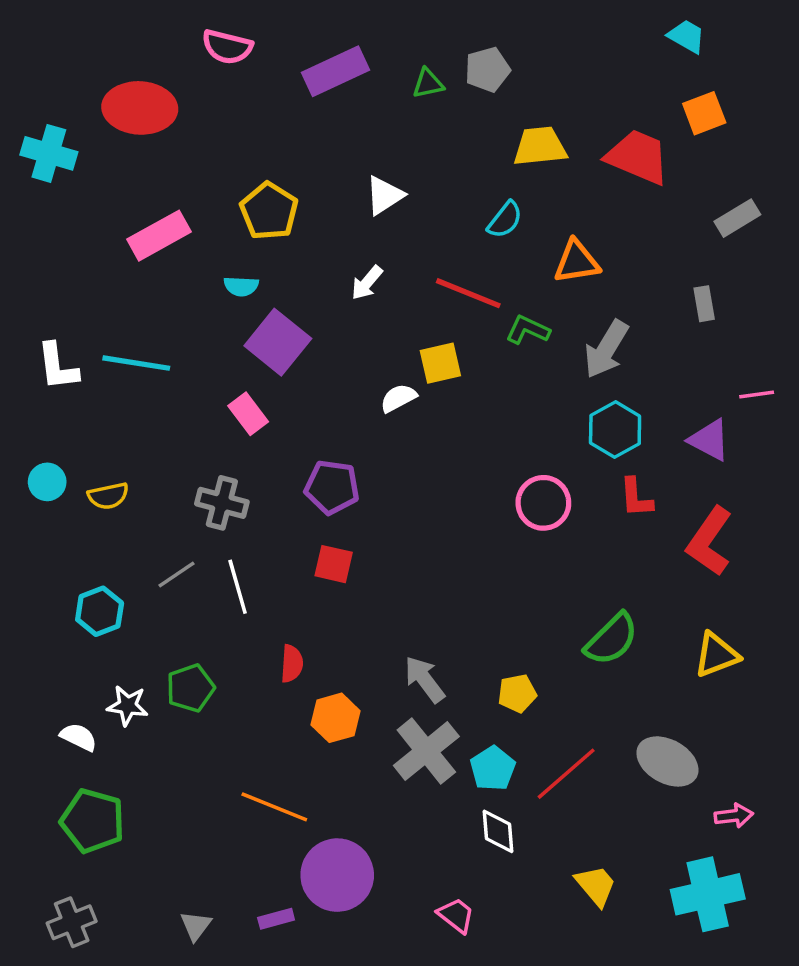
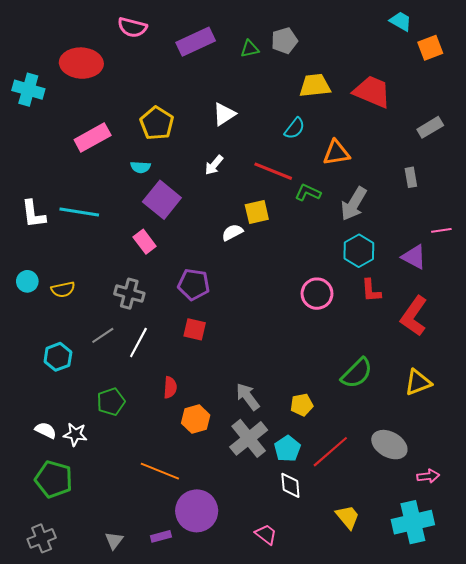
orange square: (704, 113) -> (430, 48), moved
white line: (238, 587) -> (138, 343), turned 44
white star: (128, 706) -> (75, 434), moved

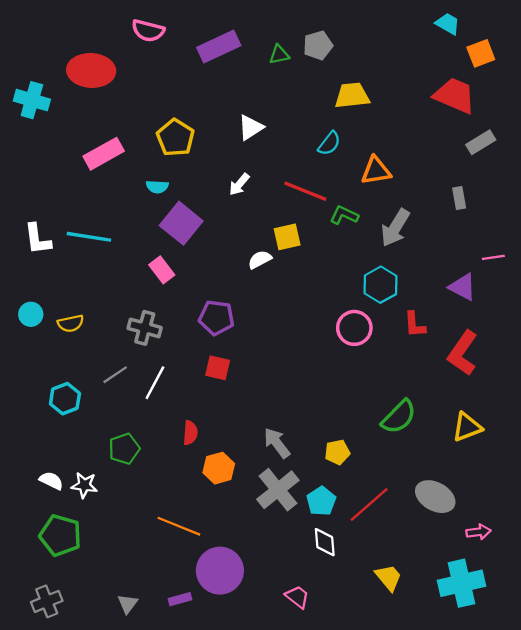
red trapezoid: (372, 92) -> (455, 96), moved
cyan hexagon: (359, 251) -> (381, 285), moved

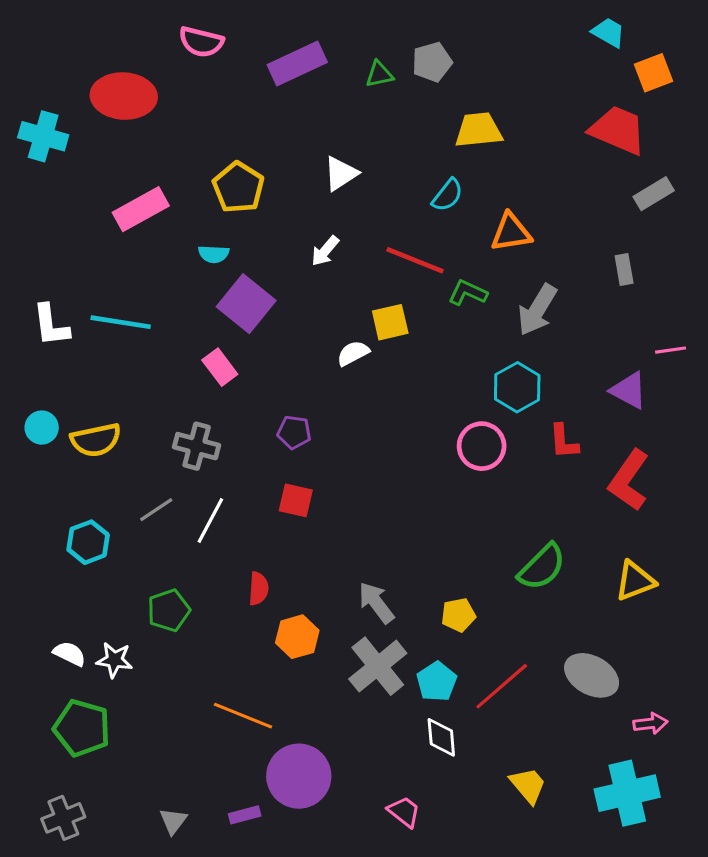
purple pentagon: (216, 318) -> (294, 432), size x0.7
yellow semicircle: (71, 323) -> (96, 440), size x1.4

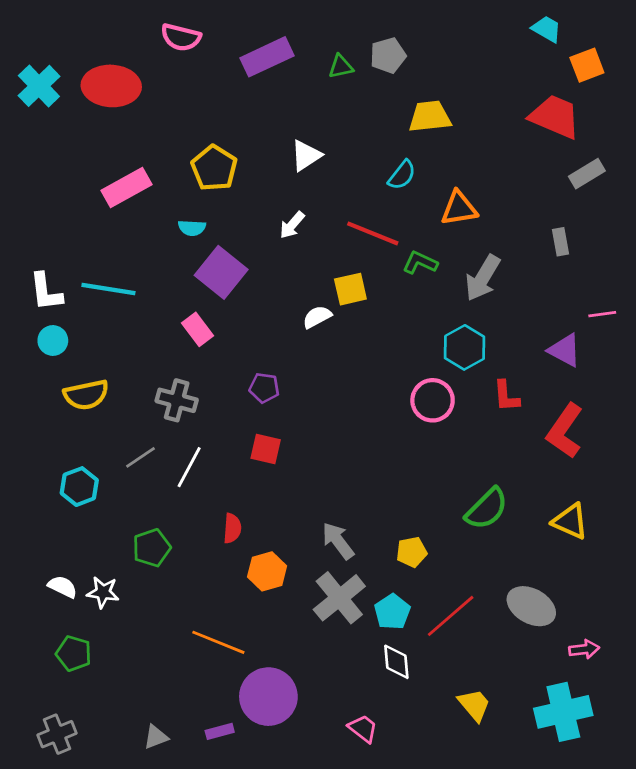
cyan cross: (43, 136) -> (39, 86), moved, turned 30
cyan circle: (42, 428) -> (53, 341), moved
yellow triangle: (635, 581) -> (570, 521), turned 45
green pentagon: (82, 728) -> (74, 653), size x0.7
gray triangle: (173, 821) -> (156, 737), turned 32

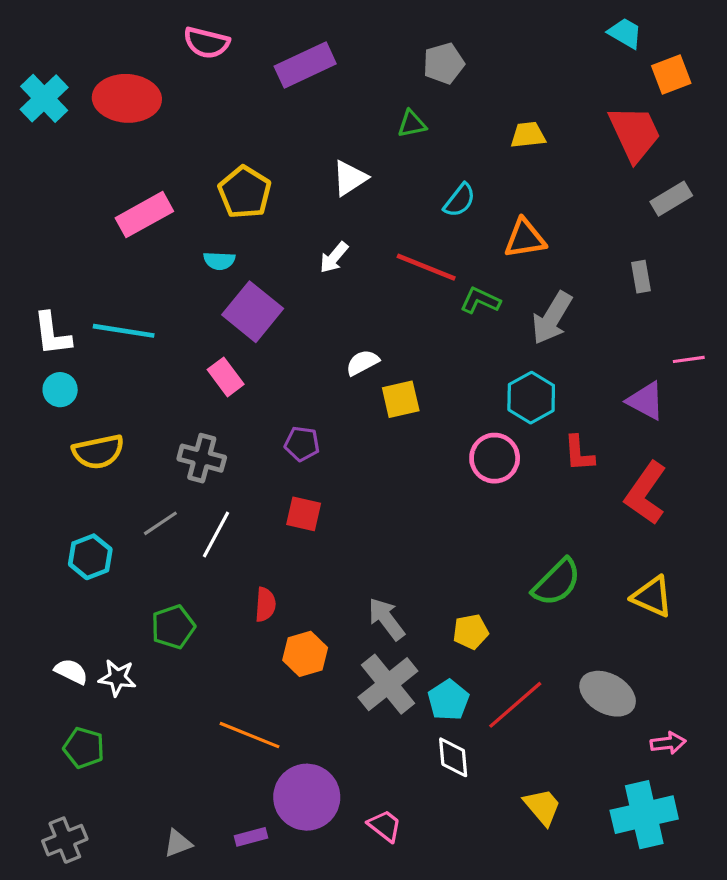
green triangle: (341, 66) -> (412, 124), moved
yellow trapezoid: (430, 117) -> (528, 135), moved, size x0.7
red trapezoid: (555, 117) -> (635, 133), turned 42
yellow square: (350, 289) -> (401, 399), moved
pink trapezoid: (363, 729) -> (385, 826), moved

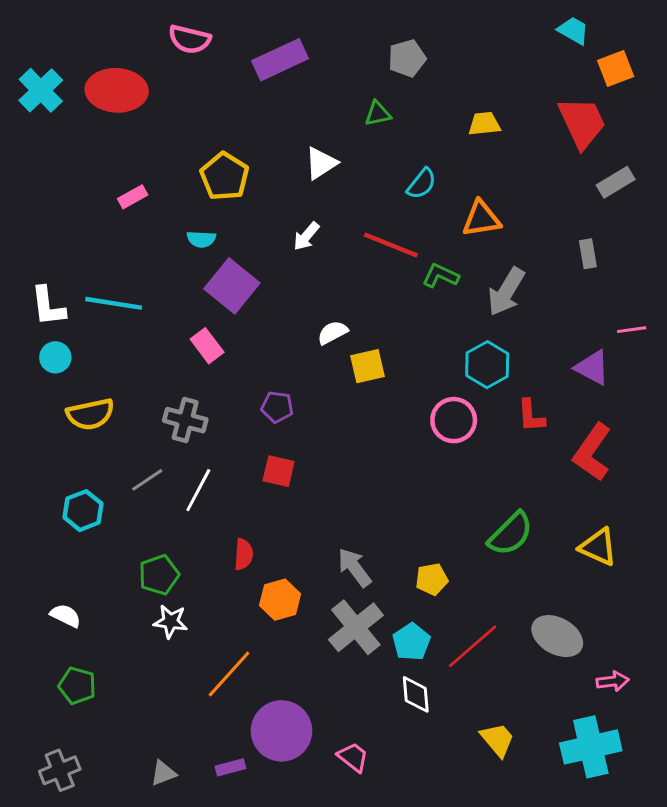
pink rectangle: (144, 215) -> (133, 197), size x0.6
white star: (117, 678) -> (171, 621), moved
orange line: (249, 735) -> (229, 674), turned -70

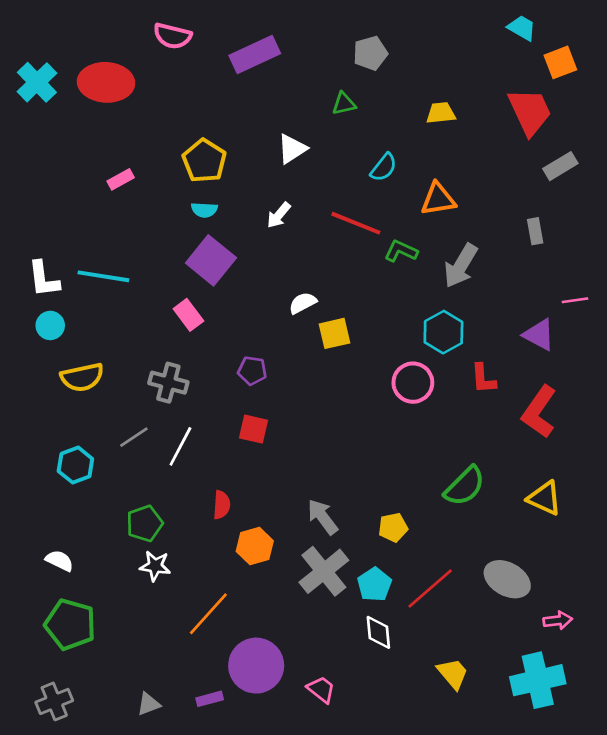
cyan semicircle: (201, 239) -> (204, 210), moved
green pentagon: (77, 686) -> (70, 624), size x1.5

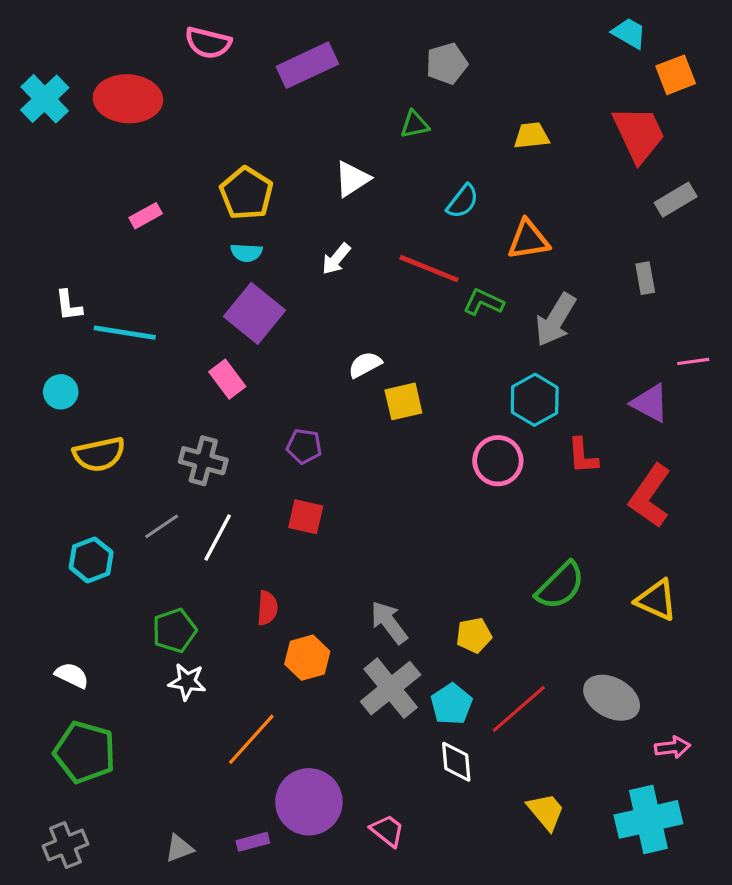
white L-shape: (44, 279) -> (69, 305), moved, size x0.7

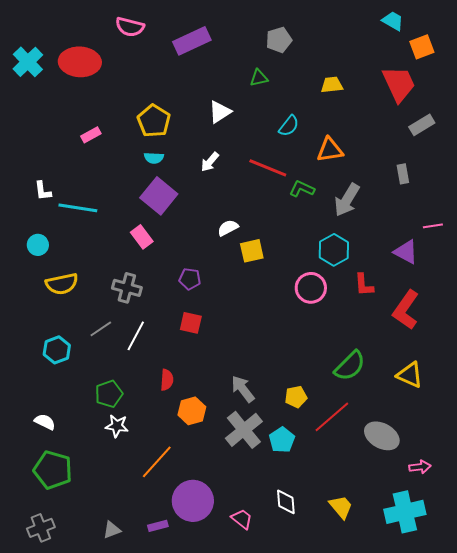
red line: (519, 709) -> (332, 417), moved
white diamond: (456, 762) -> (286, 502), moved

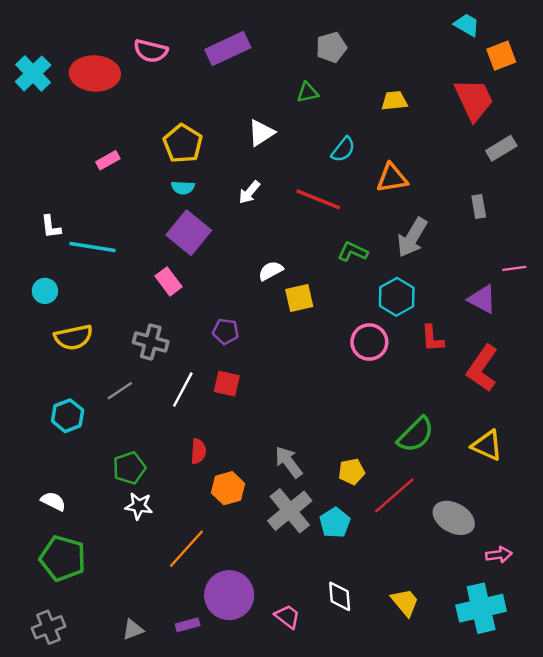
pink semicircle: (130, 27) -> (151, 51), moved
green L-shape: (302, 189) -> (353, 252), moved
white line: (136, 336) -> (183, 390), moved

